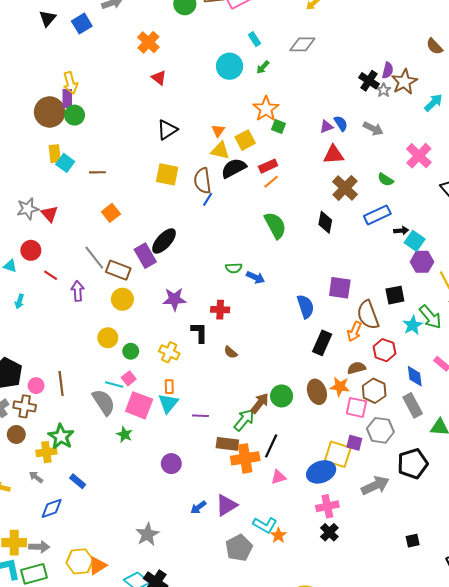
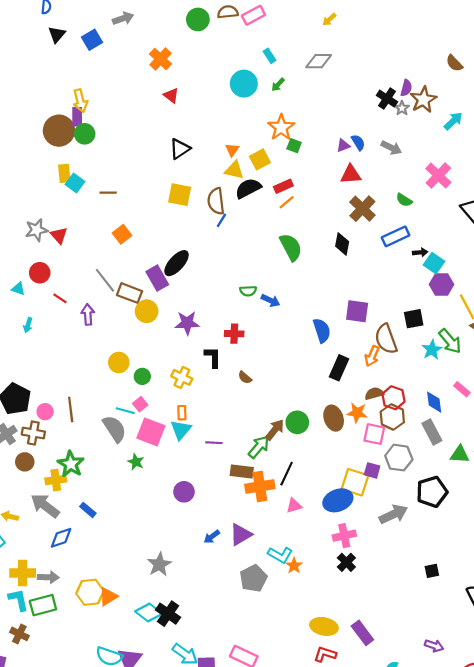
yellow circle: (122, 299) -> (147, 311), moved
red hexagon: (385, 350) -> (393, 398), moved
gray arrow: (36, 477) -> (45, 506), size x2.0

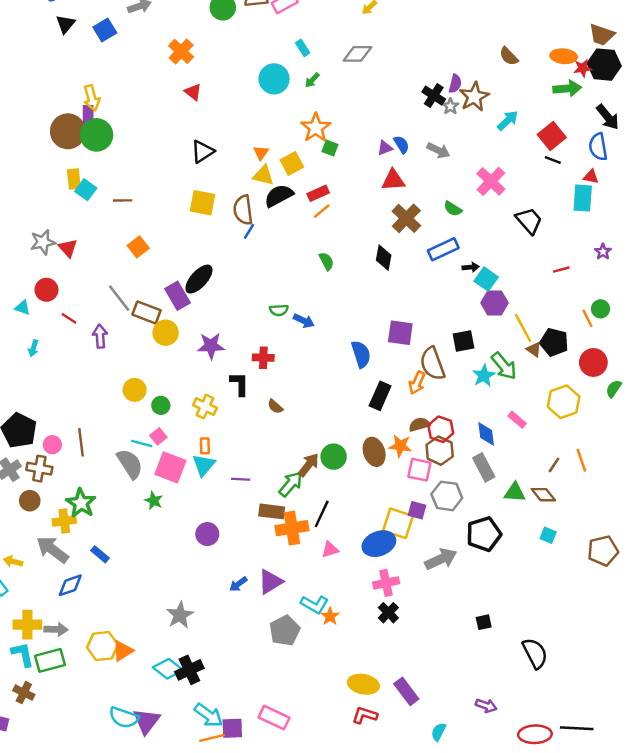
green circle: (85, 134) -> (96, 135), size x1.4
green semicircle: (291, 247) -> (326, 261), size x0.6
black cross: (168, 614) -> (189, 670), turned 30

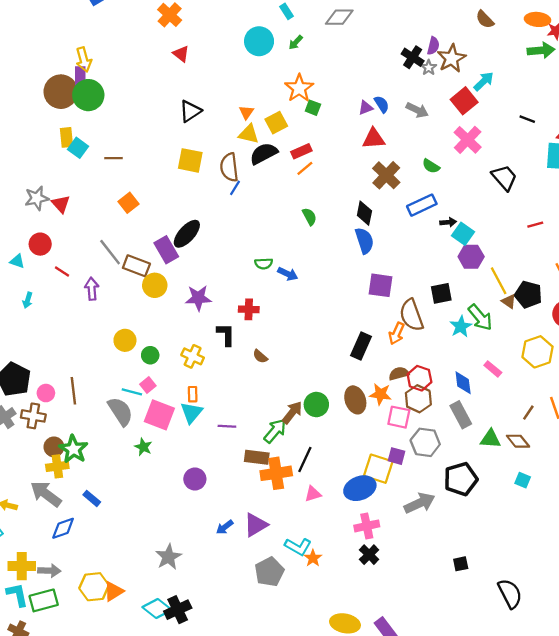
red square: (552, 136) -> (464, 101), moved
blue semicircle: (361, 354) -> (364, 241), moved
brown circle: (30, 501) -> (54, 447), moved

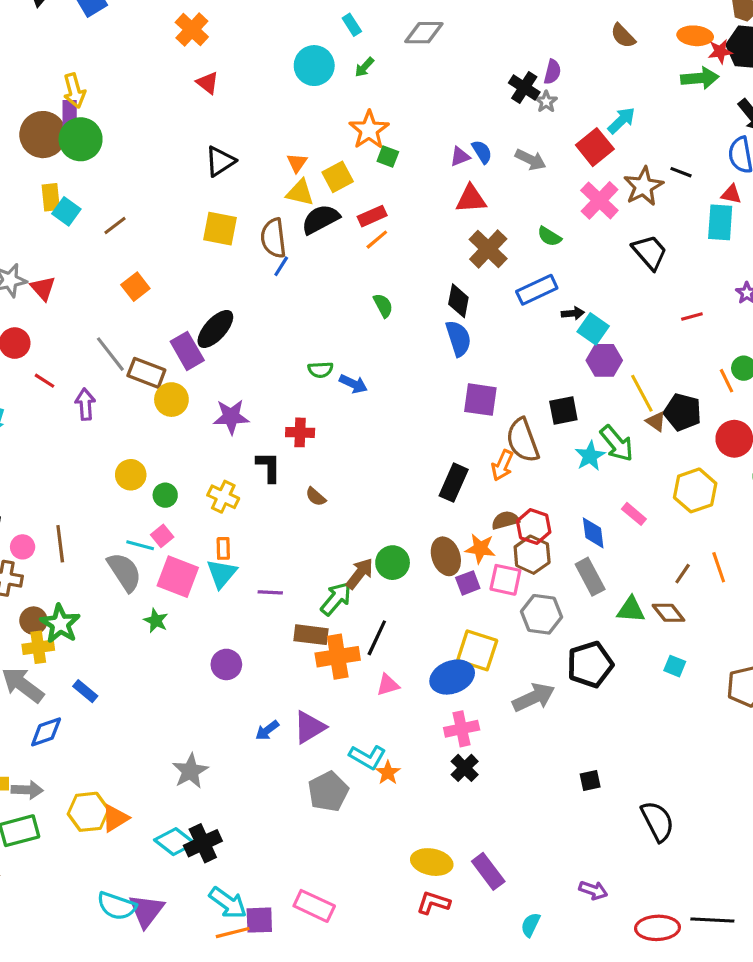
brown star: (452, 58) -> (643, 186), moved
brown line: (114, 158) -> (115, 225), turned -36
purple square: (397, 456) -> (468, 583), moved, turned -36

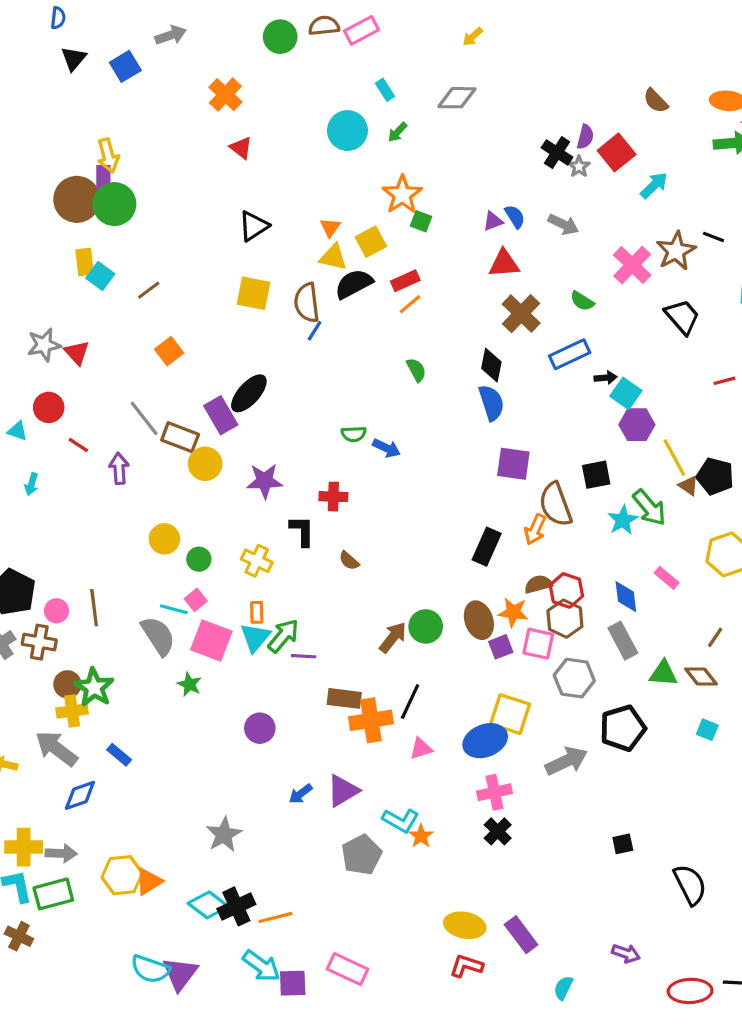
red square: (595, 147) -> (617, 152), moved
green arrow: (336, 599) -> (283, 636), moved
orange line: (233, 933) -> (275, 917), moved

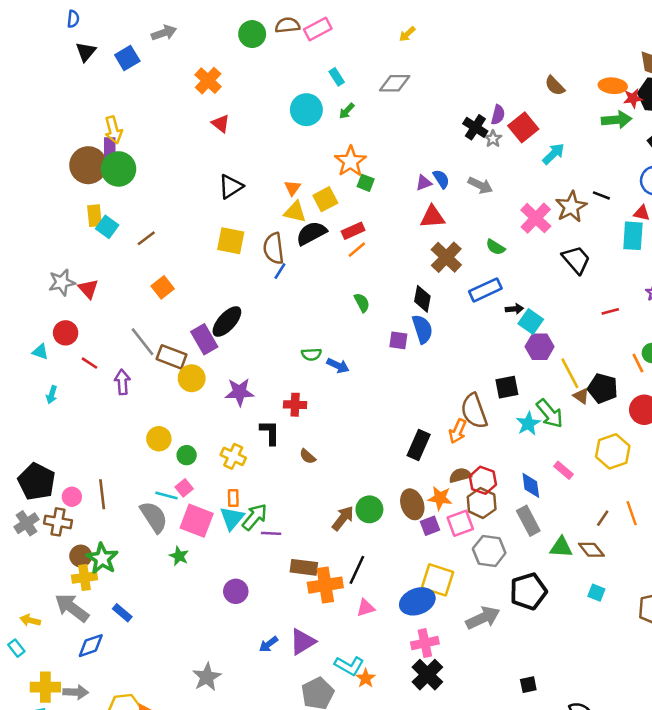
purple square: (513, 464) -> (398, 340), moved, size x0.7
pink square: (538, 644) -> (460, 523), turned -32
black cross: (498, 831) -> (427, 675), size x1.4

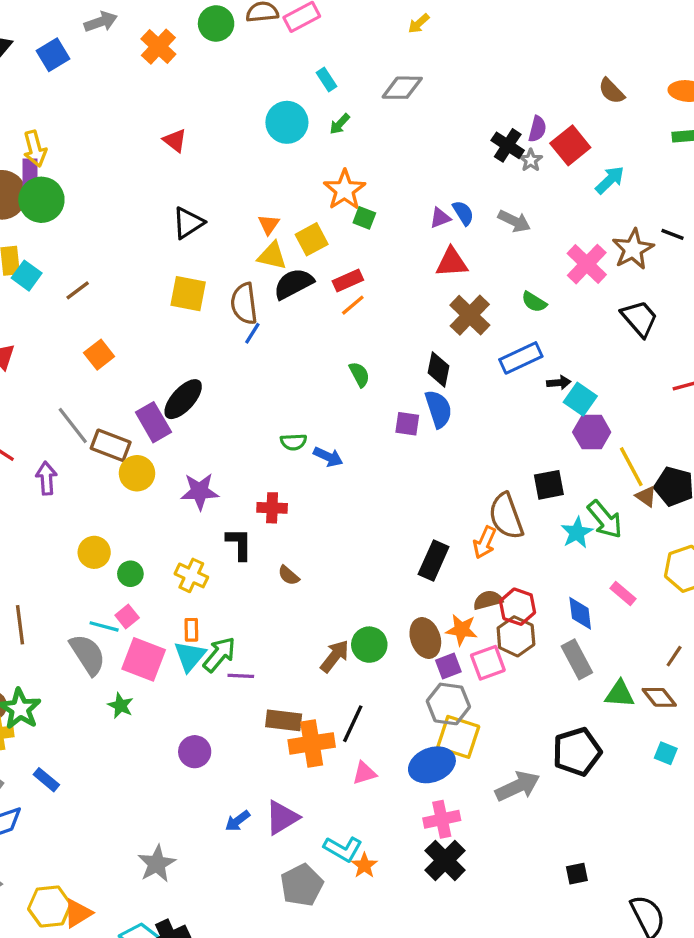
orange cross: (208, 81) -> (158, 47), moved
gray hexagon: (489, 551) -> (448, 704), moved

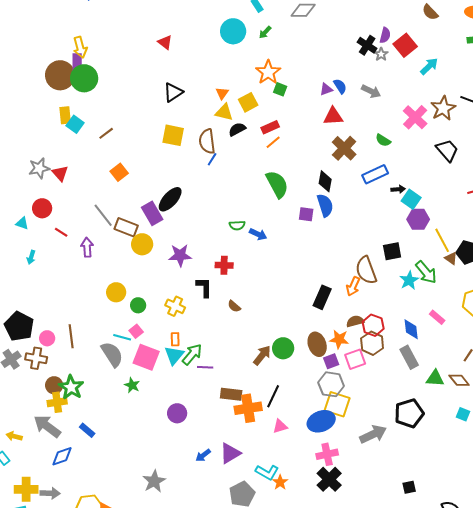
black semicircle: (294, 284) -> (237, 129), size x0.7
green semicircle: (359, 374) -> (277, 184), size x1.8

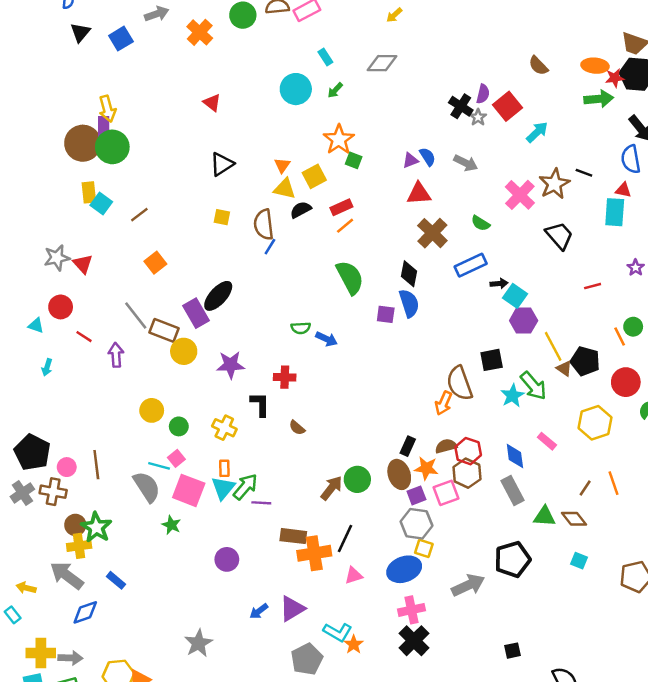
yellow square: (173, 135) -> (222, 217), size x0.6
black rectangle: (322, 297) -> (408, 446), moved, size x0.7
yellow square: (337, 404) -> (424, 548), size x0.6

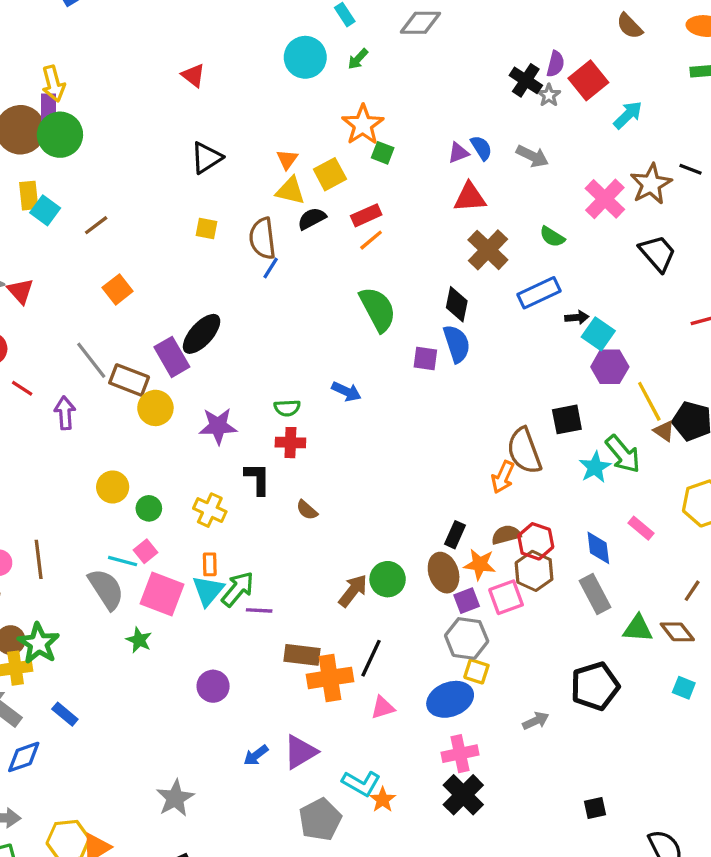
green semicircle: (301, 328) -> (287, 408), moved
gray arrow: (468, 585) -> (536, 721), size x0.6

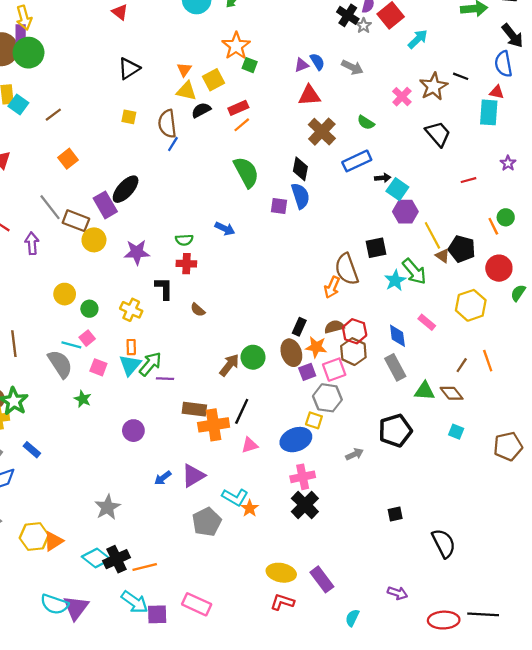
pink cross: (605, 199) -> (402, 97), size x0.7
pink square: (162, 594) -> (98, 367), size x0.6
gray hexagon: (467, 638) -> (327, 398), moved

